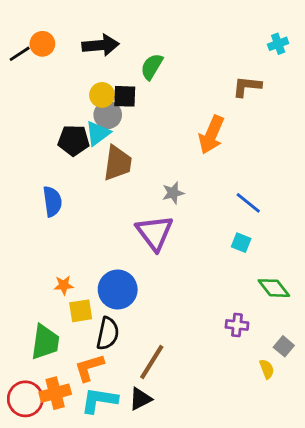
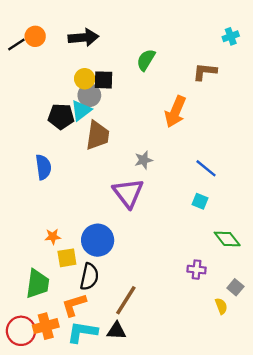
green semicircle: (152, 67) -> (146, 60), moved
black triangle: (140, 399) -> (116, 331), turned 30

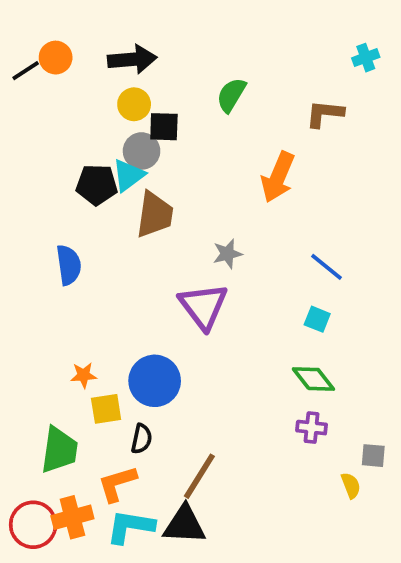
yellow circle: (85, 79) -> (134, 104), moved
green diamond: (227, 239) -> (313, 379), moved
black semicircle: (89, 277) -> (142, 439), size x0.7
gray square: (235, 287) -> (373, 456), turned -35
black triangle: (116, 331) -> (185, 525), size x1.4

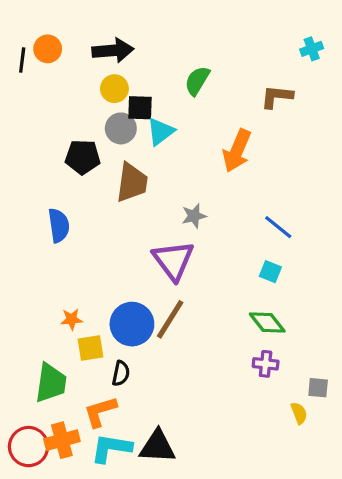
black line: (26, 71) -> (22, 60), turned -50
cyan triangle: (128, 175) -> (161, 132), moved
brown line: (199, 476) -> (170, 319), moved

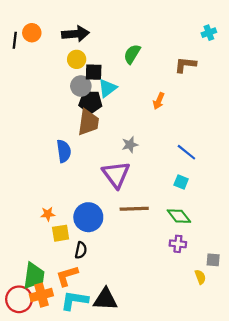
orange arrow: (237, 151) -> (159, 101), size x0.6
black pentagon: (83, 157) -> (90, 102), moved
blue semicircle: (59, 225) -> (64, 151), moved
brown line: (170, 319) -> (134, 209), moved, turned 56
green trapezoid: (51, 383) -> (34, 276), moved

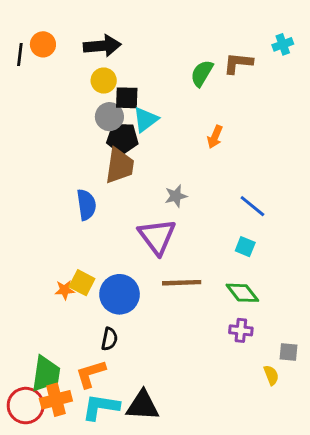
green semicircle: (132, 54) -> (202, 73), moved
brown L-shape: (185, 65) -> (238, 63), moved
yellow square: (61, 233) -> (82, 283), moved, turned 36

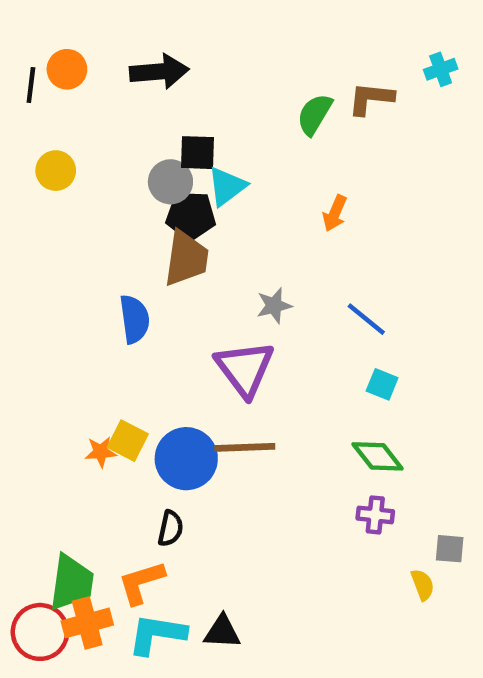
yellow circle: (104, 81) -> (56, 171), moved
blue line: (252, 206) -> (366, 319), moved
brown line: (182, 283) -> (245, 447), moved
black triangle: (143, 406) -> (222, 632), size x0.7

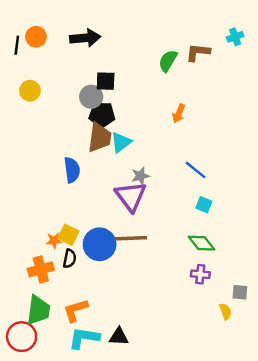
cyan triangle: (227, 186) -> (121, 142), moved
gray star: (274, 306) -> (140, 176), moved
black semicircle: (170, 528) -> (70, 259), moved
orange cross: (87, 623) -> (41, 269), moved

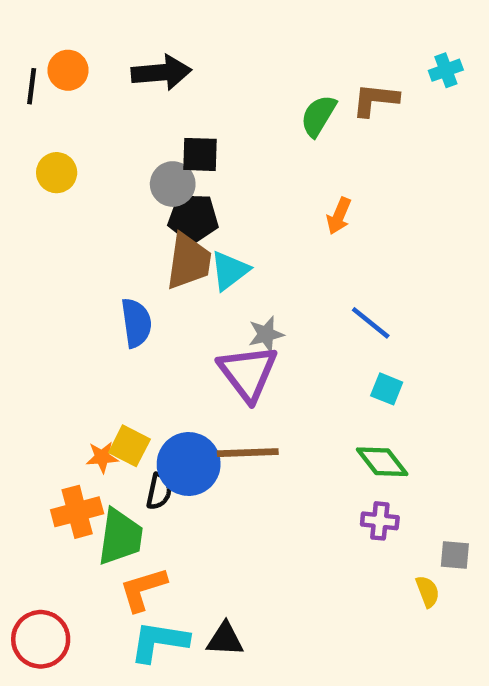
black semicircle: (70, 259) -> (159, 491), moved
green trapezoid: (38, 310) -> (120, 537), moved

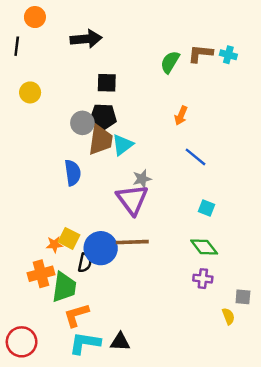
orange circle: (68, 70) -> (35, 17), moved
cyan cross: (446, 70) -> (228, 55), moved, turned 35
gray circle: (173, 184) -> (82, 123), moved
blue line: (371, 323) -> (196, 157), moved

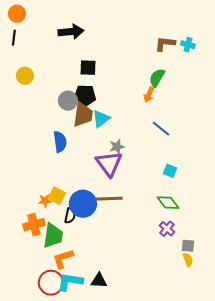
orange circle: (35, 17) -> (17, 14), moved
green semicircle: (170, 62) -> (157, 78), moved
purple cross: (203, 279) -> (167, 229), turned 35
gray square: (243, 297) -> (188, 246), moved
red circle: (22, 342) -> (51, 283), moved

